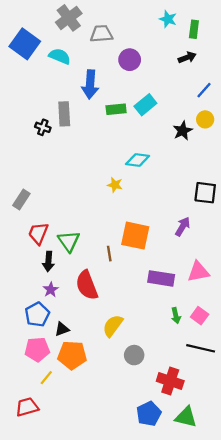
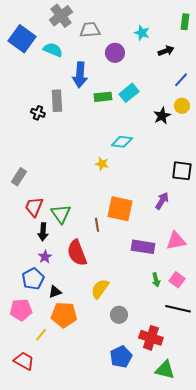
cyan star: (168, 19) -> (142, 33), moved
green rectangle: (194, 29) -> (185, 22), moved
pink pentagon: (37, 349) -> (21, 310), moved
red trapezoid: (27, 407) -> (24, 361), turned 45
blue pentagon: (149, 414) -> (121, 357), moved

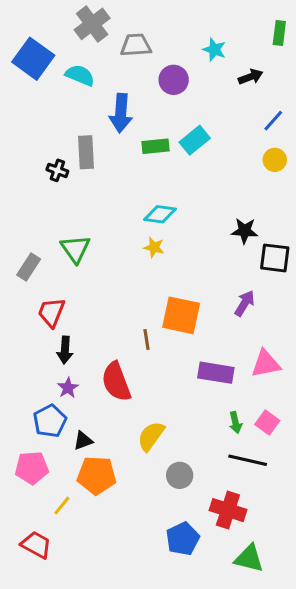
black star: (162, 116) -> (245, 231), moved, turned 30
cyan diamond: (122, 142) -> (160, 214), moved
green triangle: (61, 214) -> (75, 249), moved
black line: (178, 309) -> (248, 460), moved

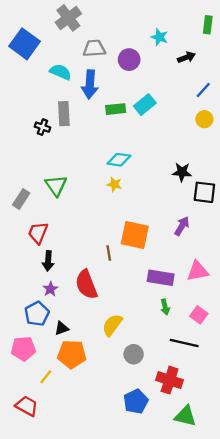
gray trapezoid: (136, 45) -> (94, 48), moved
cyan semicircle: (80, 75) -> (60, 72), moved
green arrow: (235, 423) -> (165, 307), moved

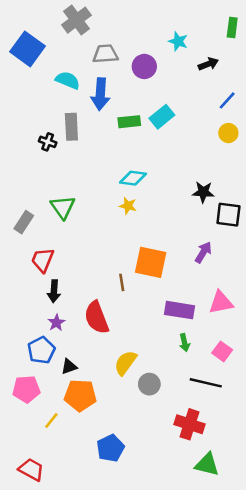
gray circle: (134, 354) -> (149, 384), moved
blue pentagon: (136, 401) -> (110, 448), moved
red trapezoid: (27, 406) -> (31, 469), moved

